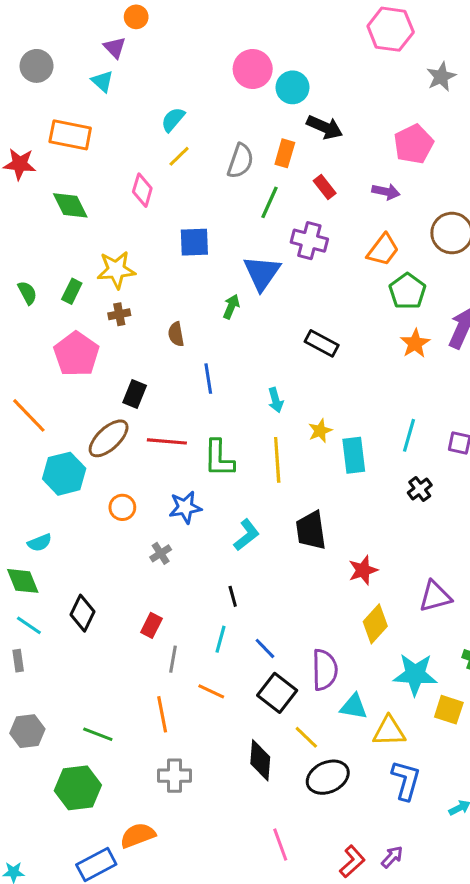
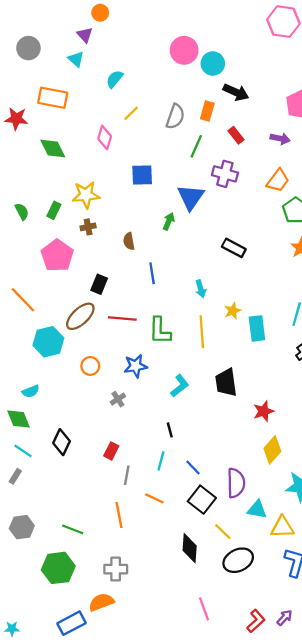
cyan semicircle: (173, 120) -> (115, 79), moved
gray rectangle: (18, 661) -> (15, 476), turned 40
gray cross: (174, 776) -> (116, 569), moved

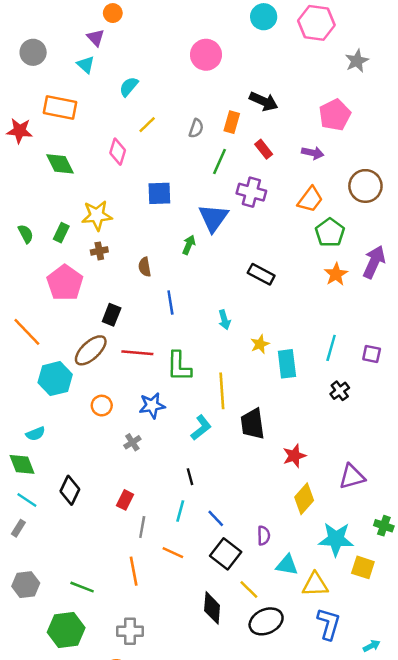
cyan circle: (213, 64) -> (264, 17), moved
gray semicircle: (175, 117) -> (196, 128), size x0.7
yellow line: (202, 332) -> (222, 391), moved
purple semicircle: (236, 483) -> (264, 536), size x0.6

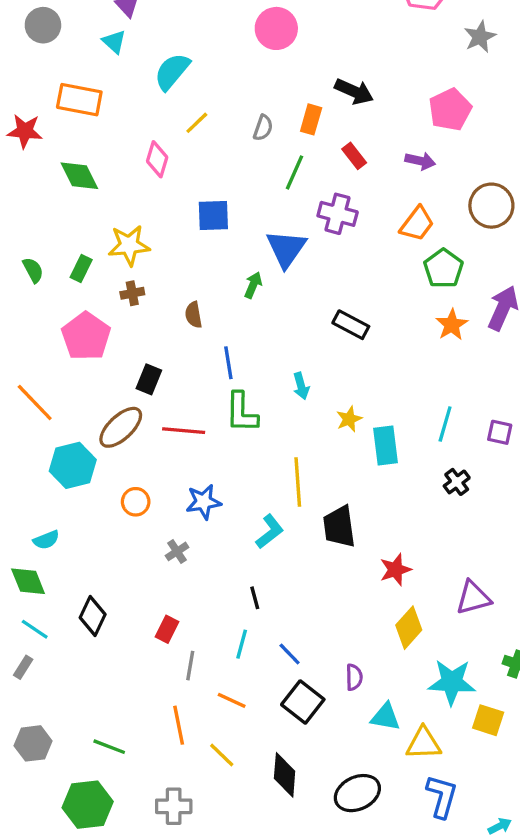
cyan semicircle: (129, 87) -> (172, 72), size x1.4
green L-shape: (179, 366) -> (242, 412), moved
yellow line: (249, 589) -> (222, 755), moved

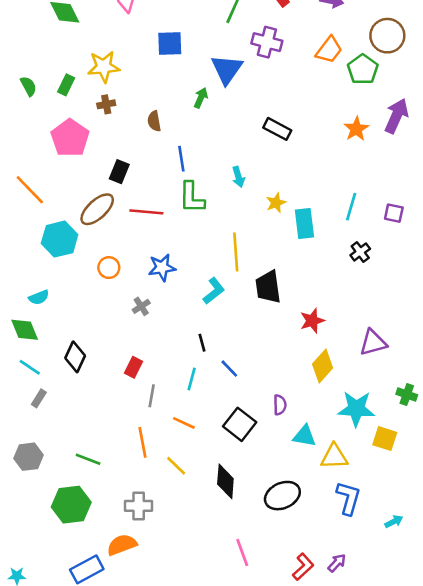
green pentagon: (443, 268) -> (363, 69), moved
blue line: (290, 654) -> (229, 369), moved
gray rectangle: (23, 667) -> (39, 398), moved

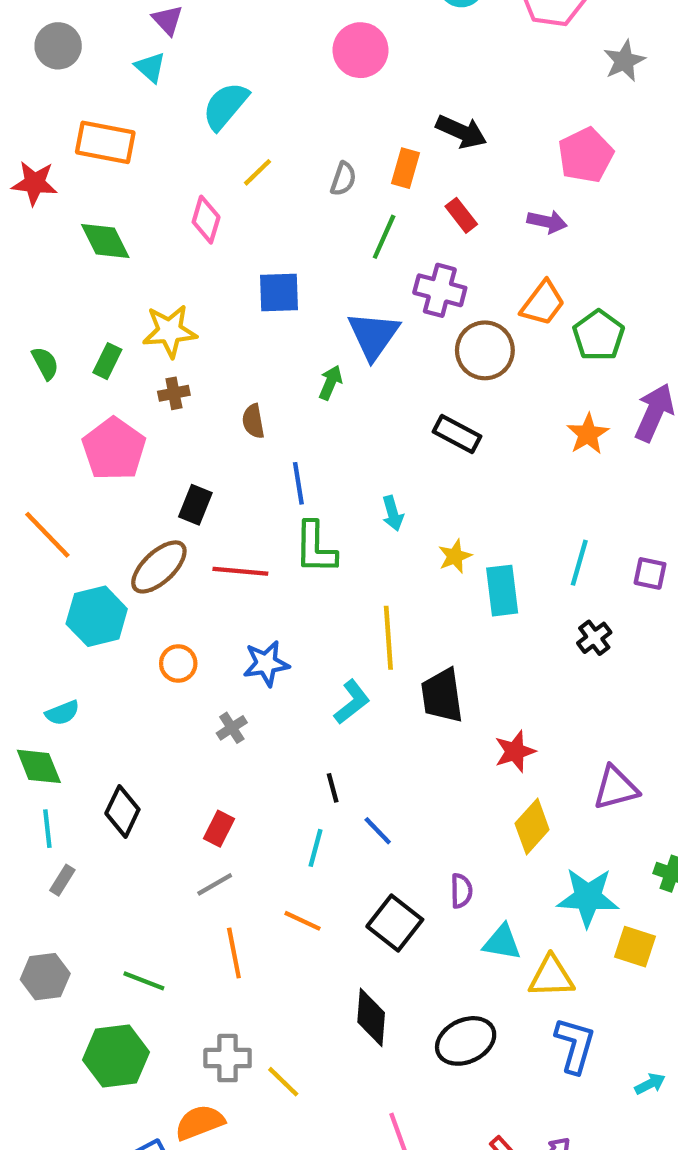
brown circle: (387, 36) -> (485, 350), moved
cyan line: (30, 367) -> (47, 829), turned 50
gray line: (152, 396) -> (215, 884), moved, turned 50
yellow line: (176, 466) -> (283, 1082), moved

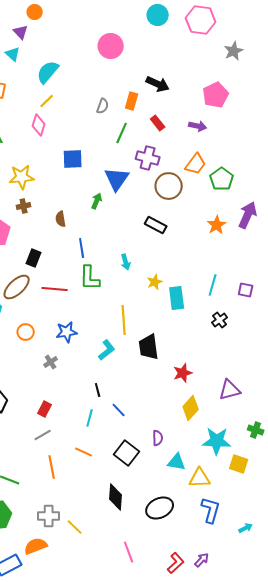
yellow line: (258, 172) -> (47, 101), moved

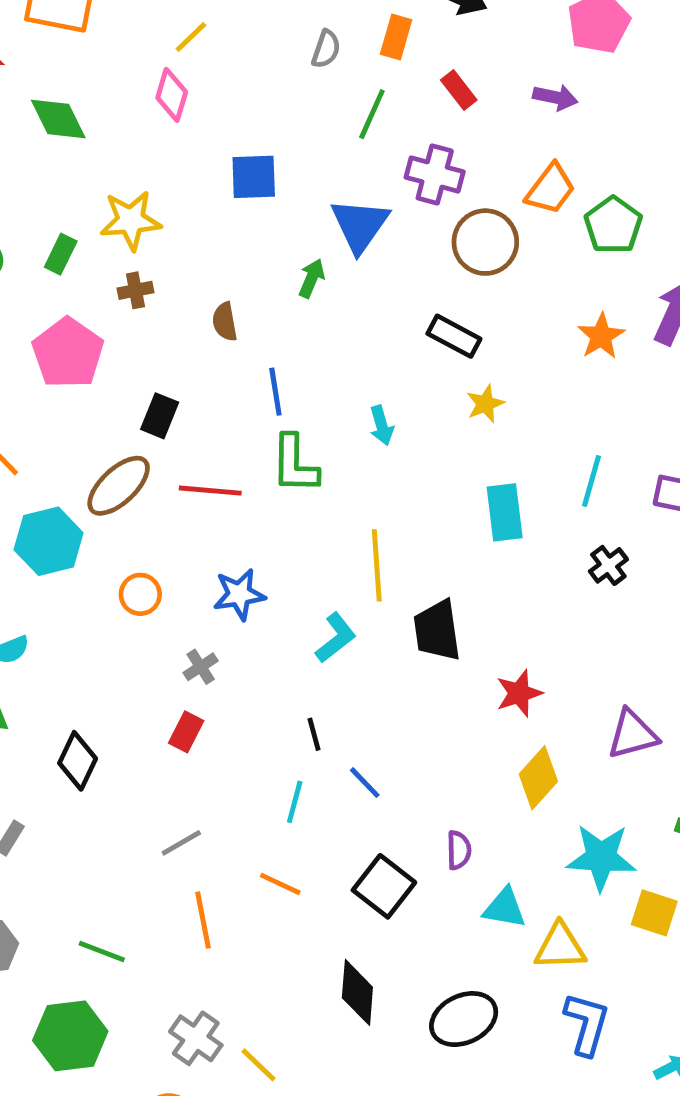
yellow star: (155, 282) -> (485, 404), moved
red rectangle: (45, 409) -> (186, 732), moved
gray cross: (49, 516) -> (196, 1038), turned 35

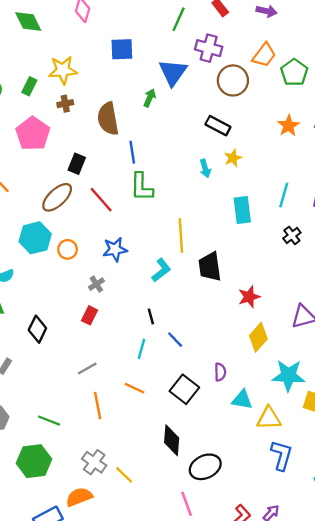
brown semicircle: (225, 322) -> (108, 119), size x1.8
cyan arrow: (382, 425) -> (205, 168), moved
red line: (210, 491) -> (101, 200), turned 44
cyan hexagon: (49, 541) -> (35, 238), moved
black ellipse: (464, 1019) -> (205, 467), moved

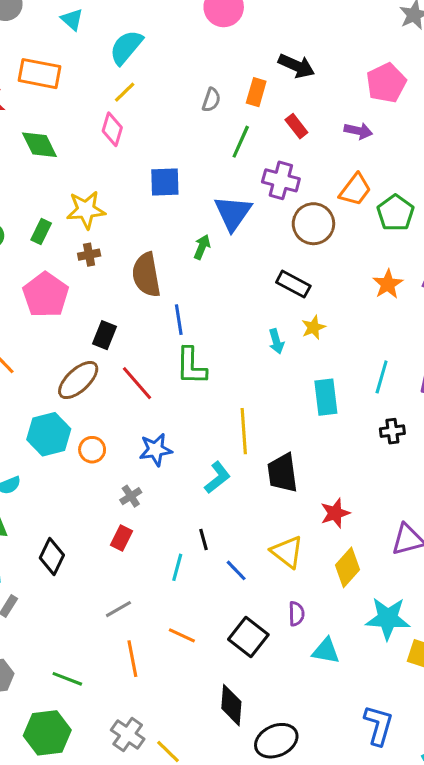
black cross: (292, 235) -> (392, 431), turned 30
cyan line: (142, 349) -> (177, 567), moved
yellow triangle: (269, 418) -> (287, 552), moved, turned 40

